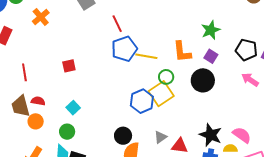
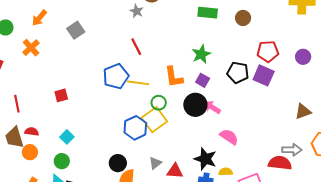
red line: (117, 24) -> (136, 47), moved
pink arrow: (250, 80) -> (212, 107), moved
pink semicircle: (242, 135) -> (229, 137), moved

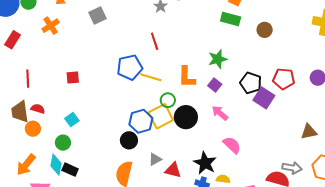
red pentagon: (268, 51) -> (284, 79), moved
purple square: (264, 75) -> (264, 98), moved
black circle: (195, 105) -> (186, 117), moved
black circle: (118, 163) -> (129, 140), moved

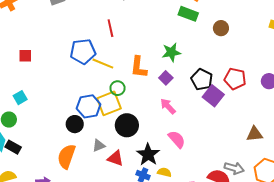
black circle: (186, 117) -> (127, 125), moved

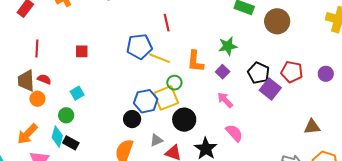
brown circle: (221, 28) -> (277, 21), size x1.6

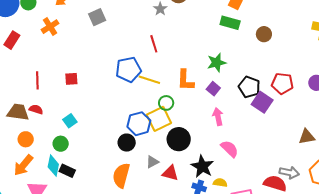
brown circle: (277, 21) -> (264, 34), size x0.6
red line: (37, 48) -> (37, 80), moved
brown trapezoid: (26, 81) -> (18, 112), turned 105
orange circle: (37, 99) -> (26, 139), moved
pink arrow: (225, 100) -> (218, 117), turned 36

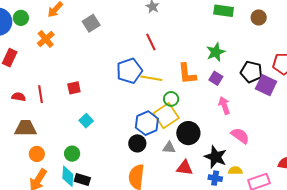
red semicircle: (36, 109) -> (19, 97), moved
cyan square: (70, 121) -> (86, 121), moved
gray triangle: (152, 162) -> (169, 148), moved, turned 40

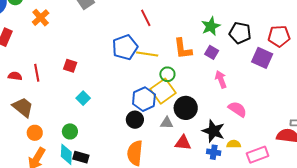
black pentagon: (251, 72) -> (240, 33), moved
red square: (74, 88) -> (70, 66), turned 32
brown trapezoid: (26, 128) -> (23, 107), turned 40

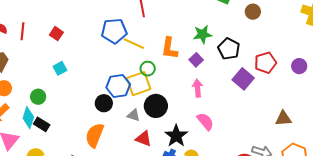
red pentagon: (279, 36) -> (265, 63), turned -30

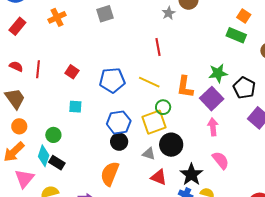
blue pentagon: (114, 31) -> (112, 80), moved
purple square: (196, 60) -> (212, 99), size x1.6
cyan square: (60, 68) -> (75, 107), turned 32
blue hexagon: (118, 86) -> (119, 122), moved

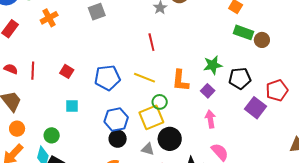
green rectangle: (236, 35) -> (243, 32), moved
black pentagon: (244, 88) -> (240, 78), turned -30
purple square: (212, 99) -> (208, 91), size x0.6

